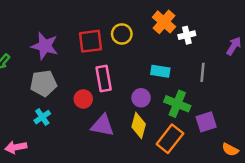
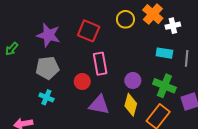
yellow circle: (122, 34) -> (125, 19), moved
red square: (90, 41) -> (89, 31), turned 30
cyan rectangle: (160, 71) -> (164, 53), moved
cyan cross: (42, 117) -> (46, 97), turned -32

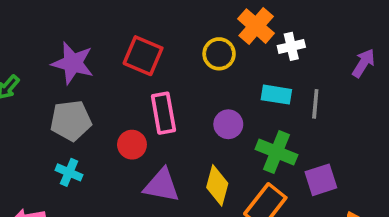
yellow circle: (125, 19) -> (219, 54), moved
purple circle: (133, 80) -> (228, 124), moved

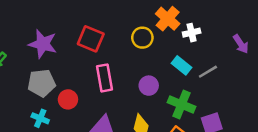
purple arrow: (364, 63) -> (241, 44), turned 114
cyan rectangle: (276, 95) -> (181, 65), turned 30
gray line: (315, 104) -> (208, 72), turned 54
red circle: (132, 145) -> (68, 99), moved

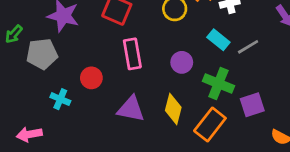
gray pentagon: (41, 83) -> (42, 54), moved

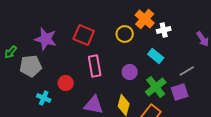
gray line: (248, 47) -> (187, 71), moved
green cross: (218, 84) -> (156, 87), turned 30
purple square: (252, 105) -> (180, 92), moved

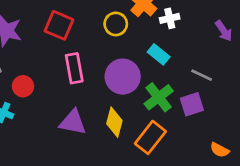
gray line: (187, 71) -> (202, 75), turned 56
purple circle: (130, 72) -> (123, 77), size x1.6
red circle: (66, 83) -> (23, 86), moved

